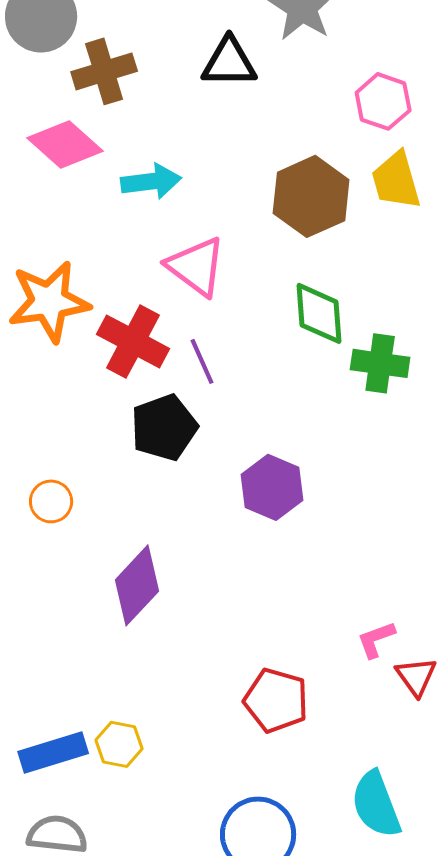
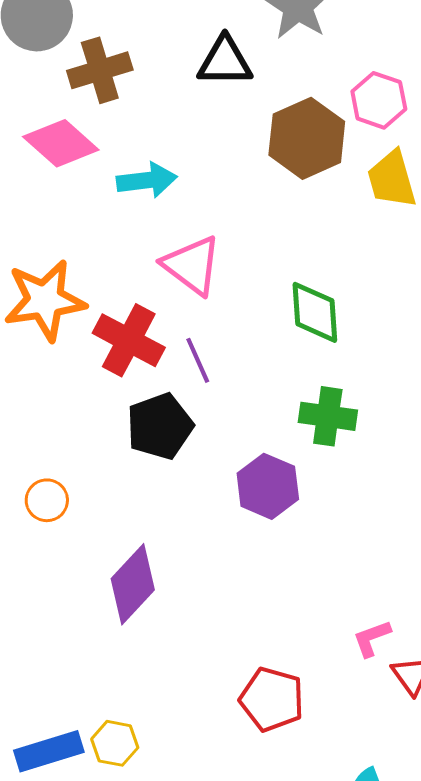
brown hexagon: (311, 196) -> (307, 138), moved
green cross: (380, 363) -> (328, 416), moved

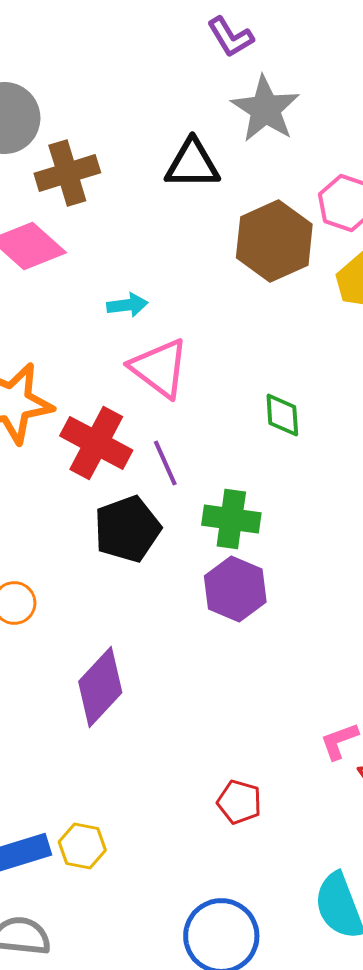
cyan arrow: (147, 180) -> (127, 305), moved, size x0.7
green diamond: (315, 312) -> (282, 415), size x0.7
green cross: (328, 416) -> (231, 519), moved
red pentagon: (272, 699) -> (239, 802), size x0.7

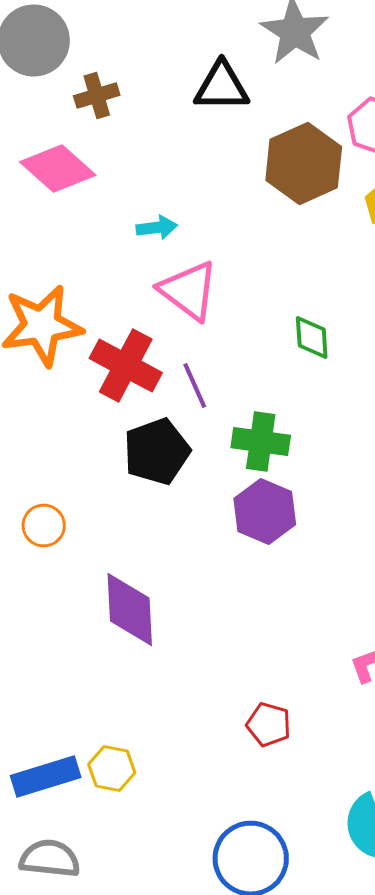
brown cross: (67, 173) -> (97, 96), size x0.7
purple diamond: (100, 687) -> (130, 610), turned -46

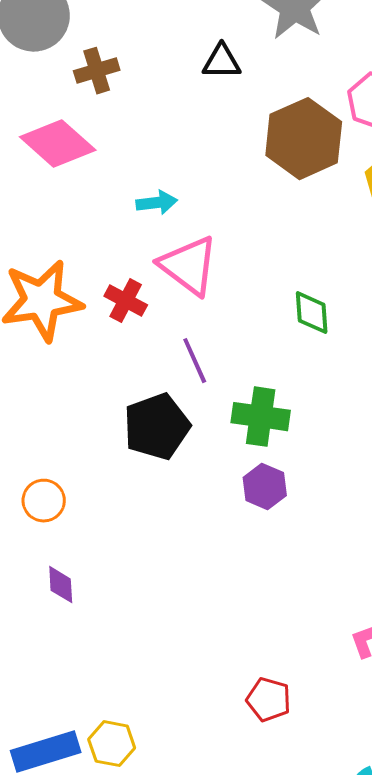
black triangle: (222, 86) -> (222, 62), size x0.7
red cross: (126, 366) -> (126, 301), moved, size x0.6
purple hexagon: (265, 512) -> (265, 487), size x0.7
purple diamond: (130, 610) -> (61, 585), moved, size x0.5

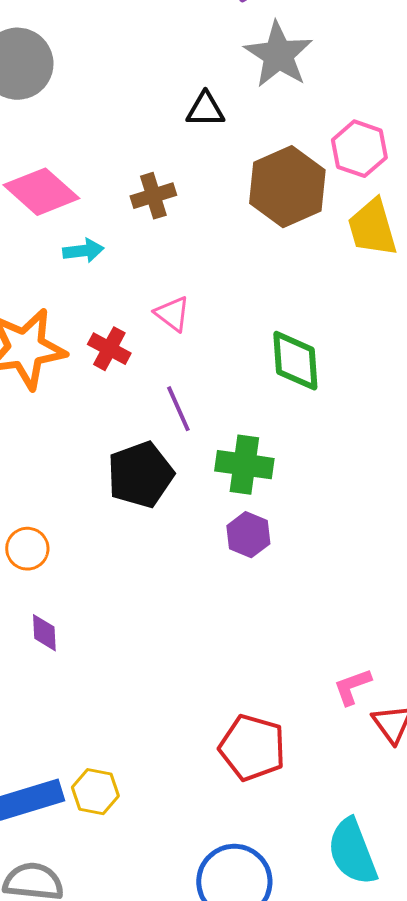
brown cross: (97, 71) -> (153, 196), moved
cyan arrow: (157, 203) -> (83, 251), moved
pink triangle: (189, 266) -> (172, 314), size x0.6
green diamond: (312, 313) -> (295, 361), size x1.4
red pentagon: (269, 700) -> (252, 748), size x1.5

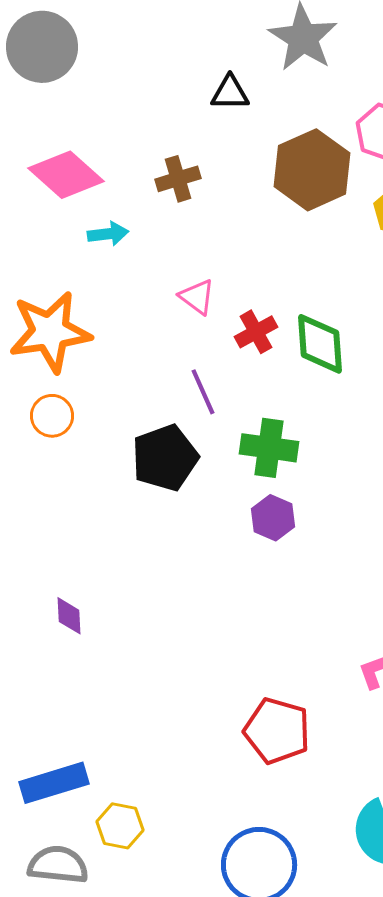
red cross: (109, 349) -> (256, 332), moved, turned 33
orange circle: (27, 549) -> (52, 416), moved
yellow hexagon: (95, 792) -> (120, 826), moved

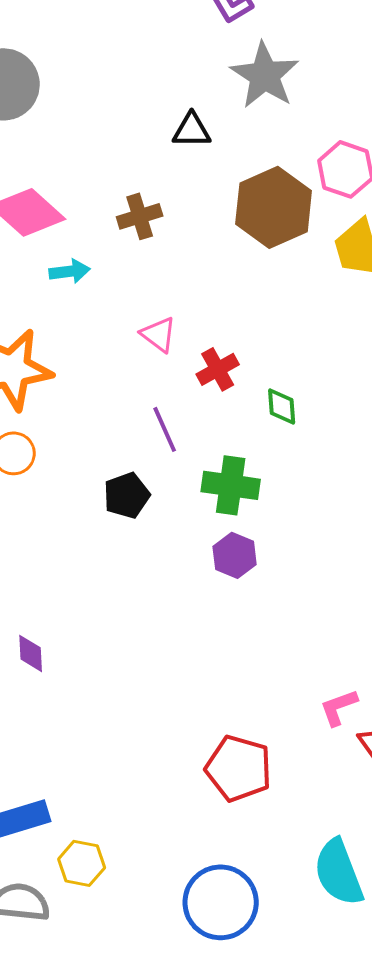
green diamond: (320, 344) -> (282, 406), moved, size x0.6
black pentagon: (165, 458) -> (127, 495), size x0.7

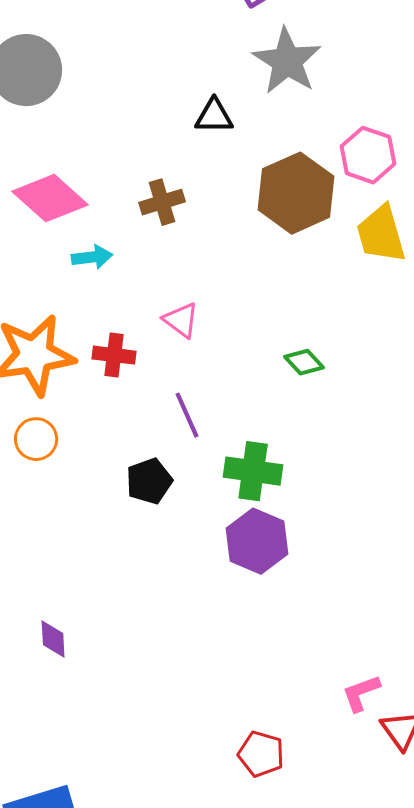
red cross: (218, 369) -> (114, 355), moved, turned 36
green diamond: (282, 406) -> (304, 362), moved, turned -39
purple hexagon: (235, 555) -> (257, 541), size x1.4
red pentagon: (239, 768) -> (261, 754), size x0.7

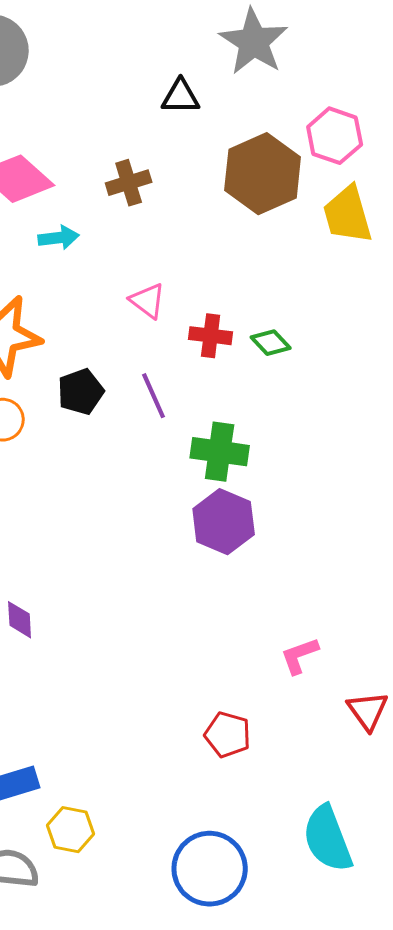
red cross: (114, 355) -> (211, 336), moved
black pentagon: (149, 481) -> (81, 392), moved
pink L-shape: (361, 693) -> (300, 656), moved

